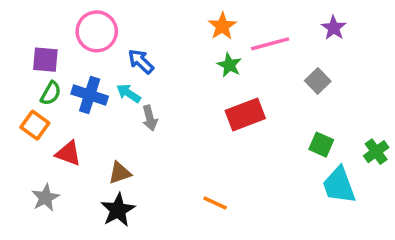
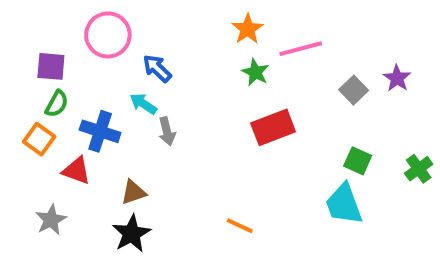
purple star: (334, 28) -> (397, 78), moved
blue cross: (90, 95) -> (100, 131), moved
cyan trapezoid: (339, 185) -> (344, 204), moved

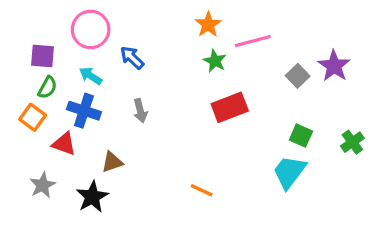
purple star: (397, 78) -> (334, 66), size x1.4
cyan arrow: (143, 104) -> (91, 76), moved
cyan trapezoid: (344, 204) -> (289, 172), turned 57
black star: (132, 234) -> (92, 197), moved

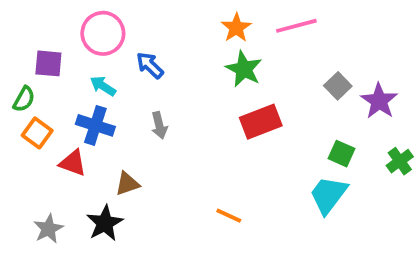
pink line: (253, 41) -> (296, 26), moved
green star: (215, 61) -> (244, 69), size x1.4
purple star: (334, 66) -> (379, 101), moved
green semicircle: (48, 87) -> (24, 99), moved
gray star: (43, 185) -> (48, 229), moved

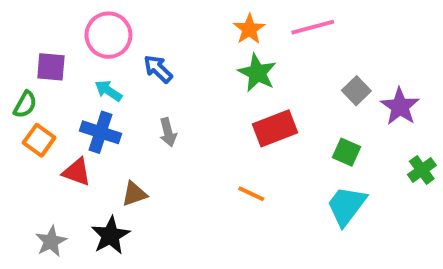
green square: (342, 154) -> (346, 152), moved
orange line: (229, 216) -> (251, 194), moved

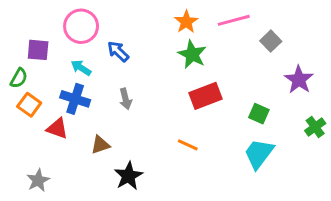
gray square: (356, 91) -> (271, 41), moved
black star: (110, 235) -> (128, 176), moved

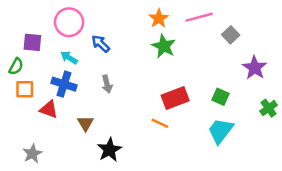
red rectangle: (206, 96) -> (175, 98), moved
orange square: (29, 105) -> (25, 89), turned -36
brown triangle: (100, 145) -> (85, 123), turned -42

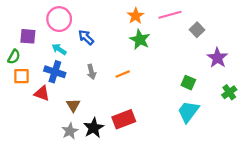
red rectangle: (175, 98) -> (124, 119), moved
orange line: (160, 123) -> (123, 74), moved, turned -48
gray star: (32, 154) -> (70, 131), moved

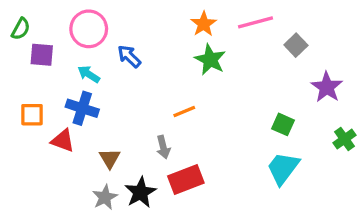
green semicircle: (14, 57) -> (21, 29), moved
gray arrow: (91, 72) -> (163, 147), moved

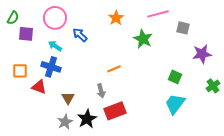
orange star: (204, 24) -> (116, 18), moved
gray square: (296, 45) -> (183, 28), turned -32
green star: (210, 60) -> (143, 39), moved
purple star: (327, 87) -> (202, 54), turned 30

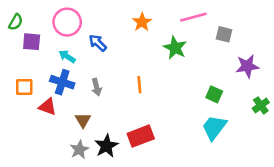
orange line: (114, 69) -> (139, 85), turned -72
gray arrow: (101, 91) -> (97, 87), moved

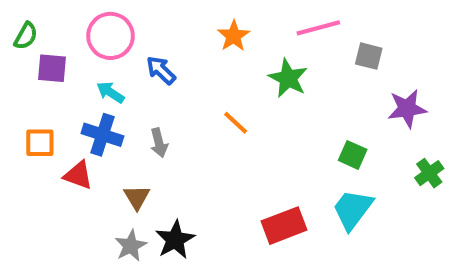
orange line: (139, 85) -> (236, 123), moved, turned -42
red rectangle: (141, 136) -> (284, 226), moved

